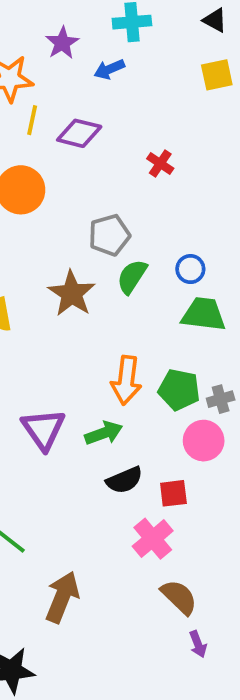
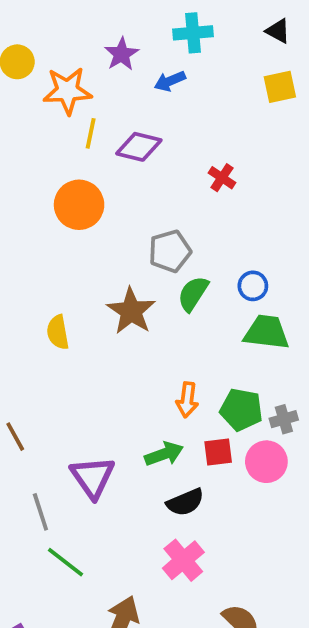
orange arrow: (126, 380) -> (187, 400), size x0.7
purple triangle: (43, 429) -> (93, 477), moved
red square: (173, 493) -> (218, 452), moved
pink cross: (153, 539) -> (183, 560), moved

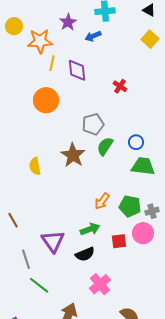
yellow square: (280, 87) -> (150, 39), turned -36
purple diamond: (139, 147) -> (77, 70), turned 70
orange arrow: (187, 400) -> (102, 201), turned 30
red square: (218, 452) -> (119, 241), moved
black semicircle: (185, 502) -> (85, 254), moved

